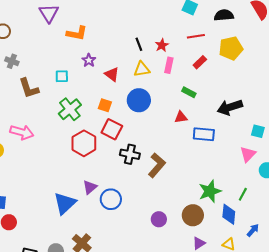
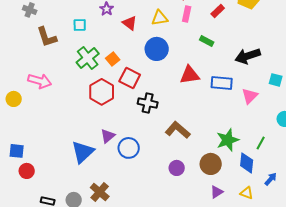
orange square: (105, 105) -> (113, 59), moved, turned 32
red triangle: (181, 117) -> (190, 75), moved, size x1.5
pink triangle: (248, 154) -> (250, 96), moved
brown L-shape: (157, 165) -> (178, 130), moved, turned -90

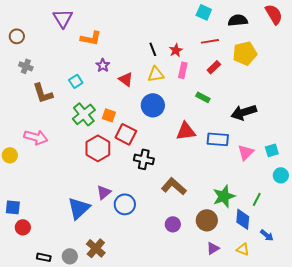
cyan square: (80, 25) -> (76, 81), turned -32
orange square: (113, 59) -> (109, 115), turned -32
cyan square: (276, 80) -> (272, 150), moved, turned -32
blue arrow: (271, 179) -> (267, 235), turned 88

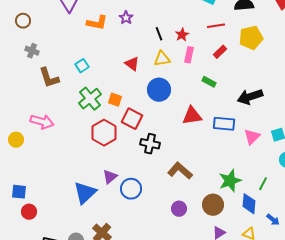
purple star: (103, 65) -> (126, 18), moved

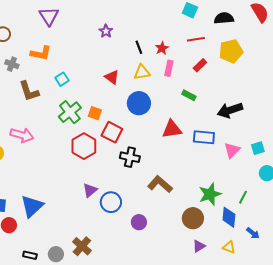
orange L-shape: (97, 23) -> (41, 53), moved
blue triangle: (85, 193) -> (32, 206), moved
purple circle: (179, 209) -> (139, 222), moved

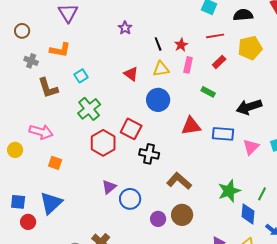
orange square: (95, 113) -> (55, 163), moved
brown circle: (193, 218) -> (182, 215), moved

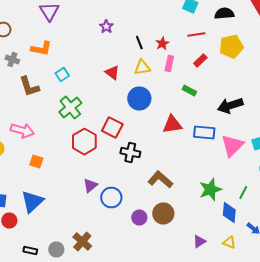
pink triangle: (251, 147) -> (232, 146), size x1.4

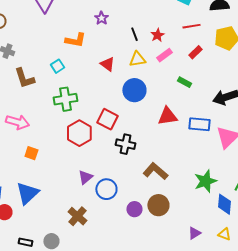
orange L-shape: (41, 48) -> (75, 40), moved
pink rectangle: (169, 64) -> (164, 55), turned 42
green cross: (70, 108) -> (65, 99), turned 30
brown cross: (82, 242) -> (77, 216), moved

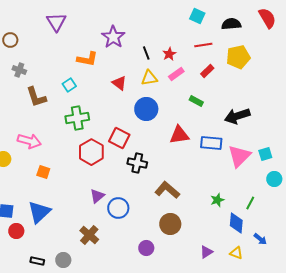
purple star: (101, 18) -> (113, 37), size x1.6
green star: (205, 181) -> (217, 200), size x0.6
purple circle: (134, 209) -> (146, 248), moved

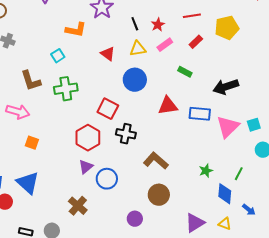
brown L-shape: (36, 97) -> (31, 81), moved
red hexagon: (91, 152) -> (88, 138), moved
blue triangle: (39, 212) -> (28, 183), turned -35
purple triangle: (206, 252) -> (195, 223), size x1.5

